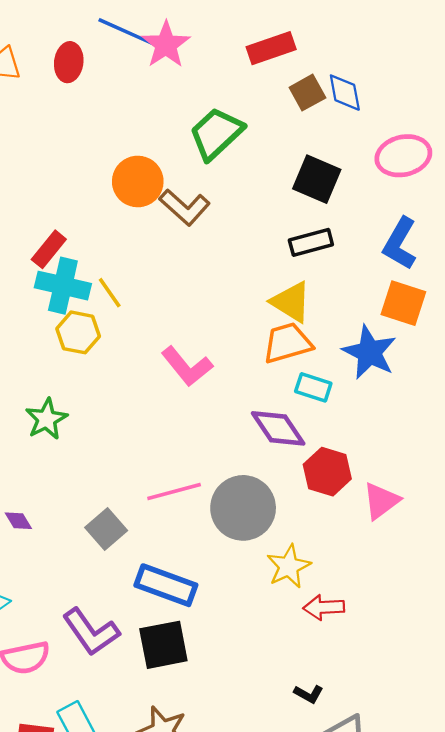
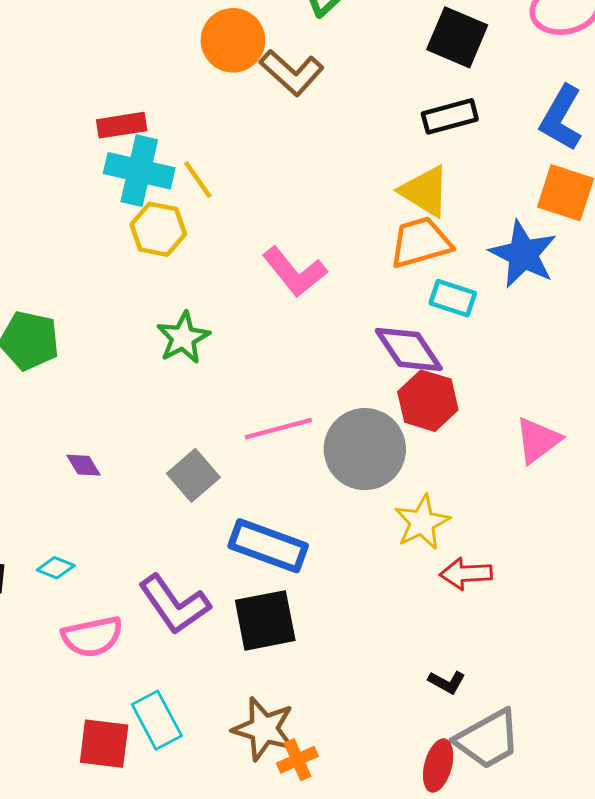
red rectangle: (49, 249) -> (122, 125), turned 42
green star: (46, 419) -> (183, 338), moved
red hexagon: (327, 472) -> (428, 401), moved

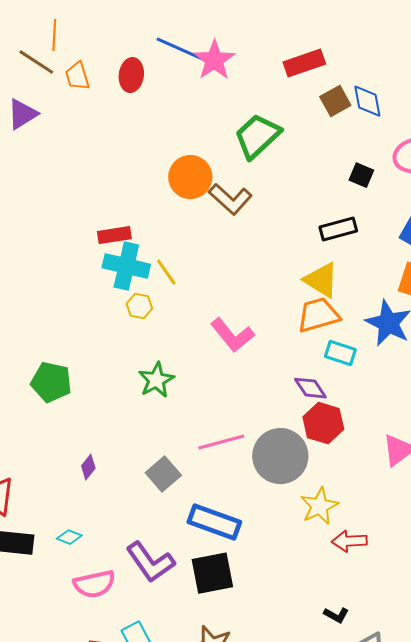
black square: (457, 37) -> (361, 175), moved, size x0.6
yellow hexagon: (158, 229) -> (139, 306), size x0.7
purple diamond: (409, 349) -> (310, 388), size x0.7
purple diamond: (84, 465) -> (88, 467), turned 70

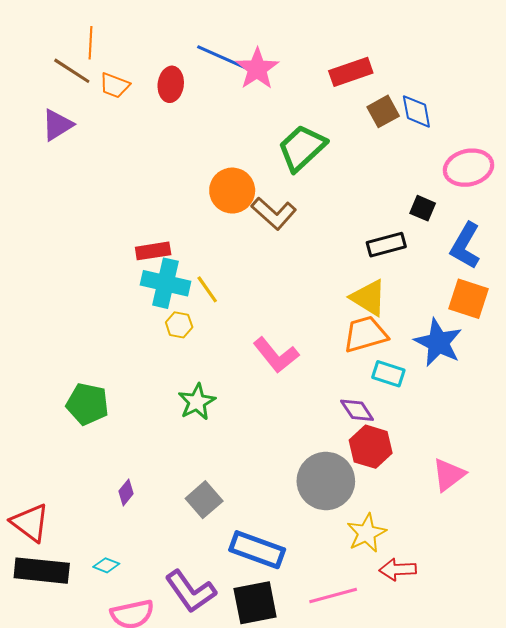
orange trapezoid: (77, 76) -> (115, 85), turned -52
black square: (361, 175) -> (423, 208), moved
pink line: (221, 442) -> (333, 596), moved

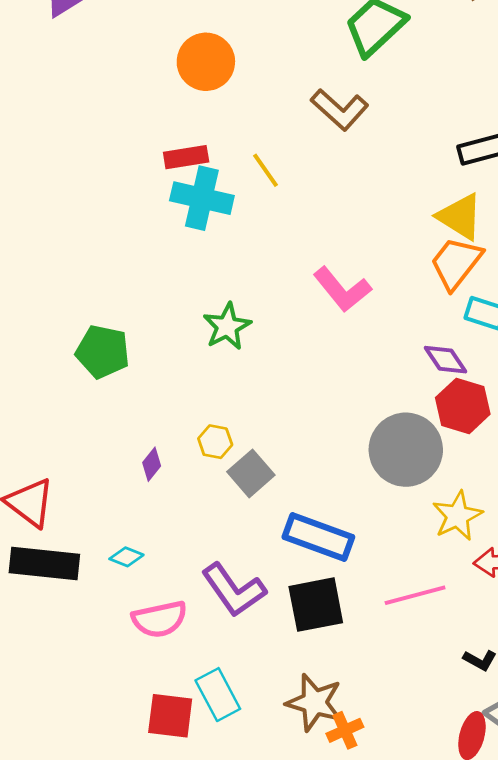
orange circle: (232, 191) -> (206, 62), moved
yellow line: (207, 289) -> (265, 170), moved
yellow hexagon: (179, 325) -> (215, 442), moved
orange trapezoid: (365, 334) -> (456, 263), turned -36
green star: (197, 402) -> (227, 327), moved

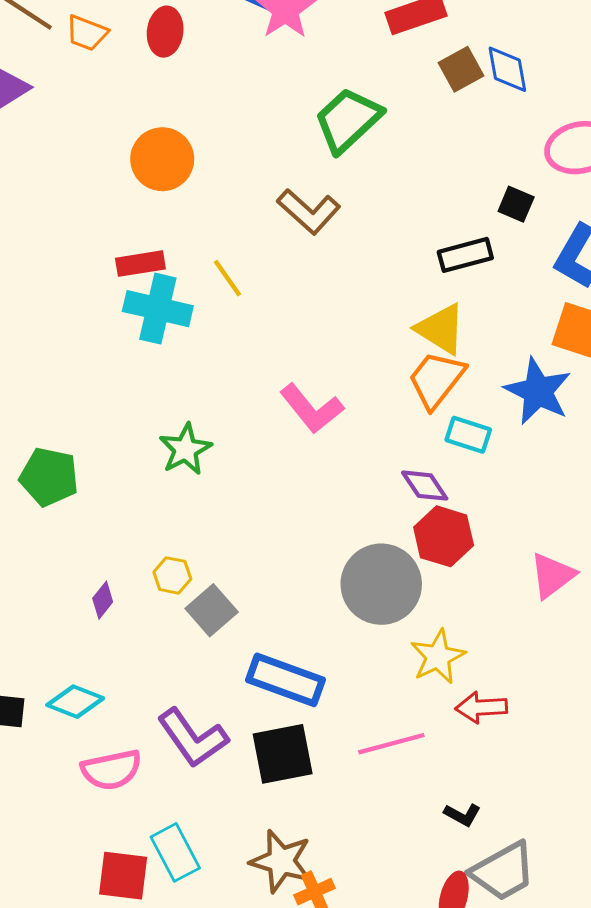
cyan diamond: (126, 557) -> (75, 702), size x1.5

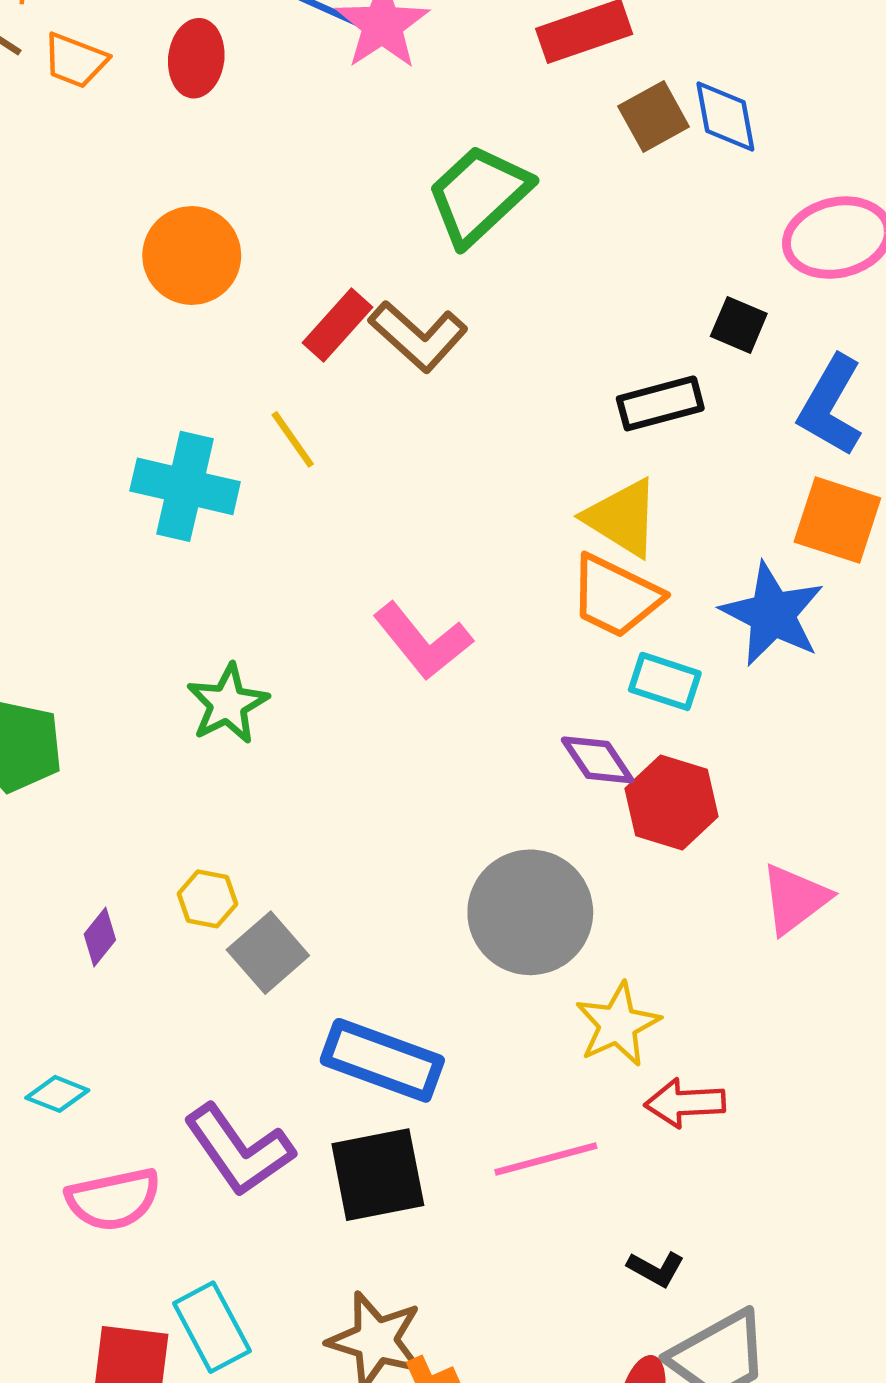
red rectangle: (140, 264) -> (337, 325), moved, turned -39
orange trapezoid: (436, 380) -> (615, 596), turned -102
red hexagon: (444, 536) -> (672, 802), moved
cyan diamond: (75, 702) -> (57, 1094), size x0.7

